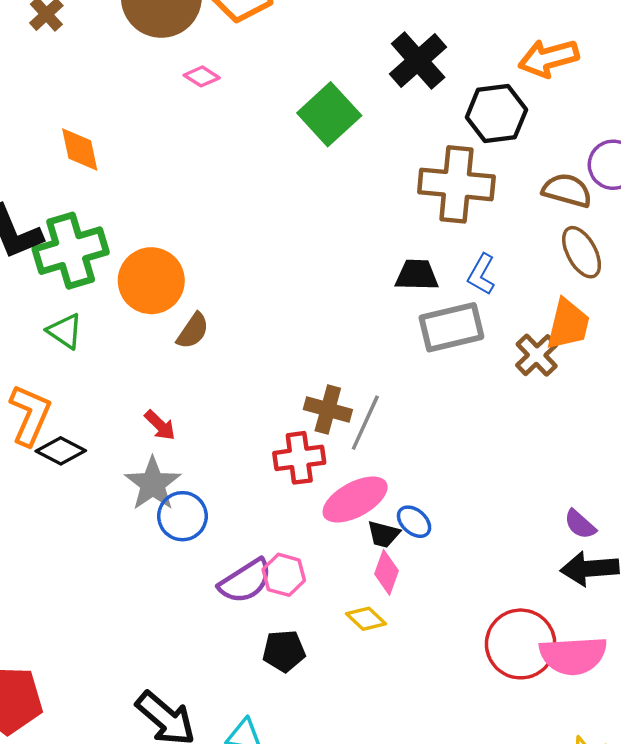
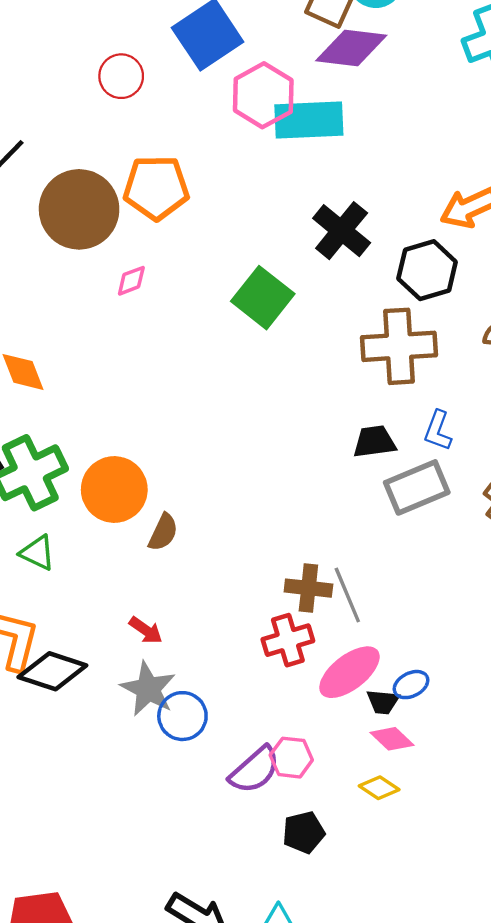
pink diamond: (202, 76) -> (131, 281), turned -44
gray line: (365, 423) -> (347, 595), turned -38
black diamond: (61, 451) -> (52, 671), size x1.4
blue ellipse: (414, 522) -> (411, 685), turned -60
pink diamond: (386, 572) -> (392, 739), turned -57

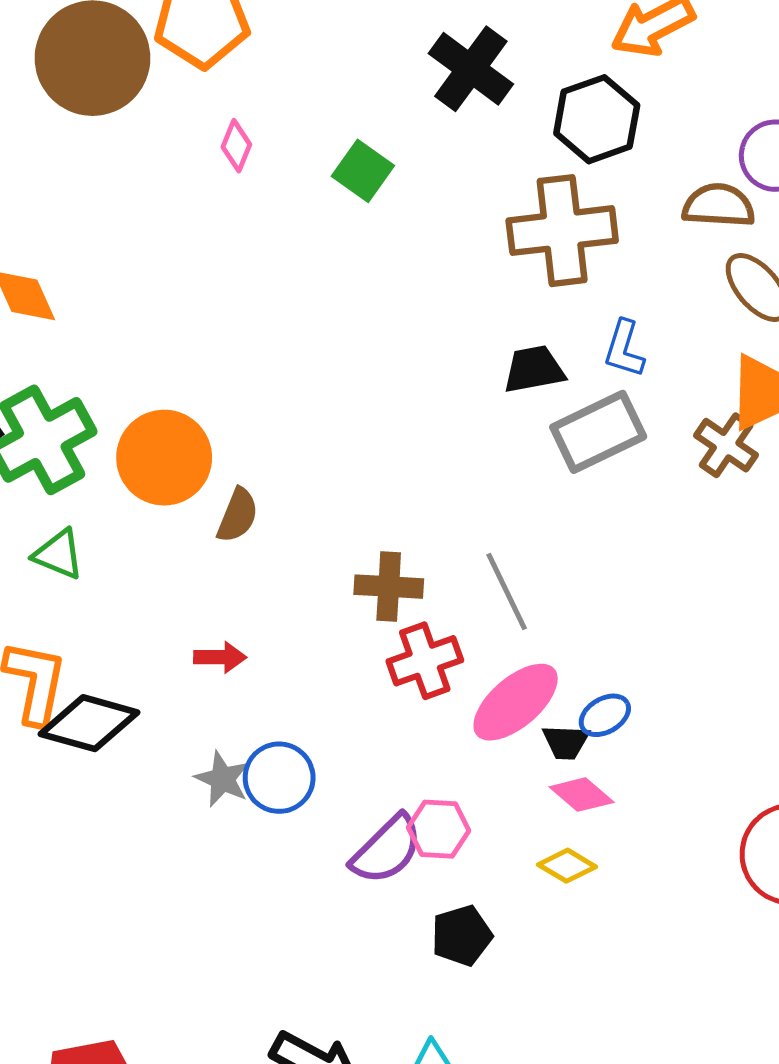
pink diamond: (131, 281) -> (236, 146), moved, turned -44
green square: (263, 298) -> (363, 171), size x0.7
brown cross: (308, 588) -> (389, 587), moved
red arrow: (146, 630) -> (220, 657), turned -32
gray star: (148, 689) -> (222, 779), moved, size x0.7

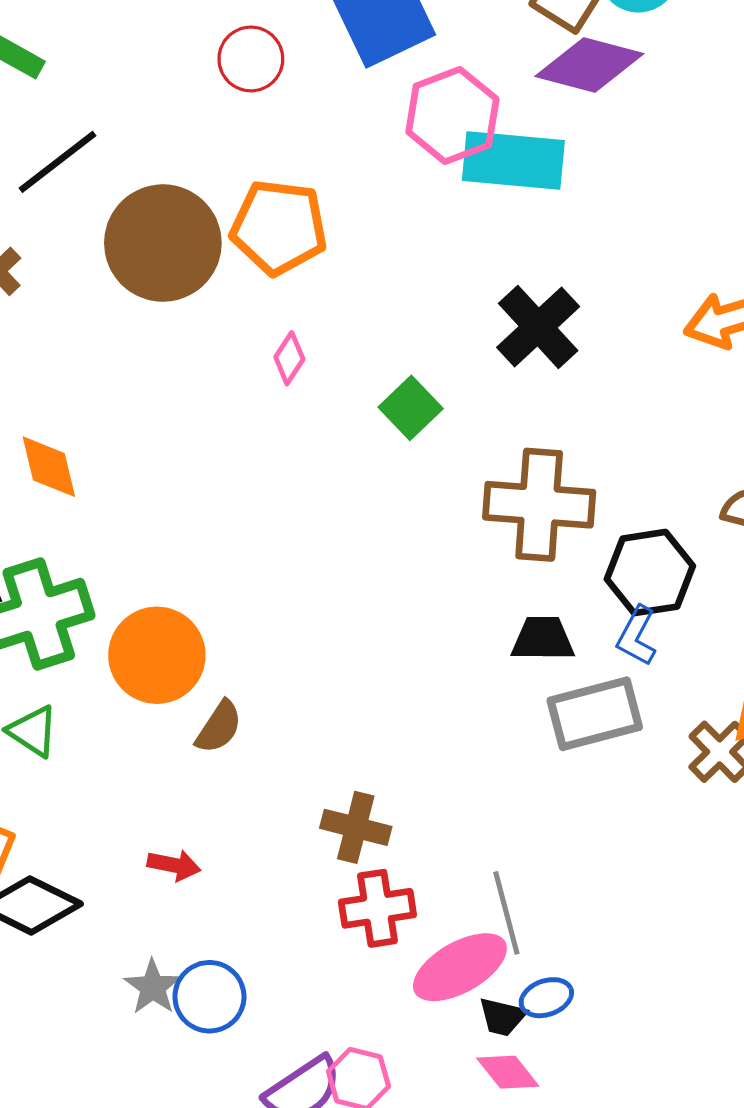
black hexagon: (597, 119) -> (650, 573), moved
brown cross: (562, 231) -> (539, 505), moved
gray line: (507, 592) -> (506, 913), moved

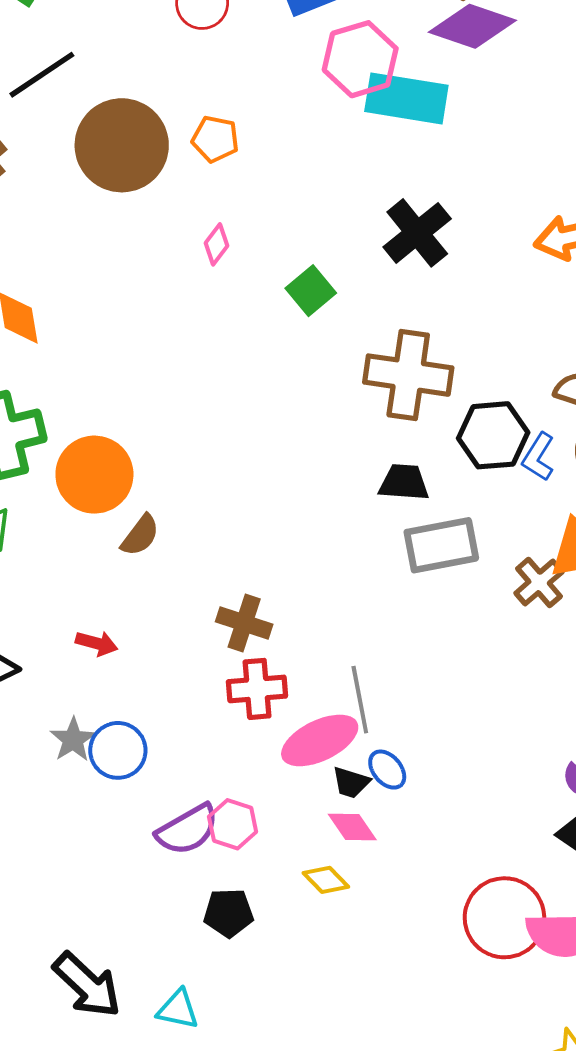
orange pentagon: (279, 227) -> (215, 139), size x0.6
blue L-shape: (637, 636) -> (538, 457), moved
blue ellipse: (546, 998) -> (387, 770), turned 66

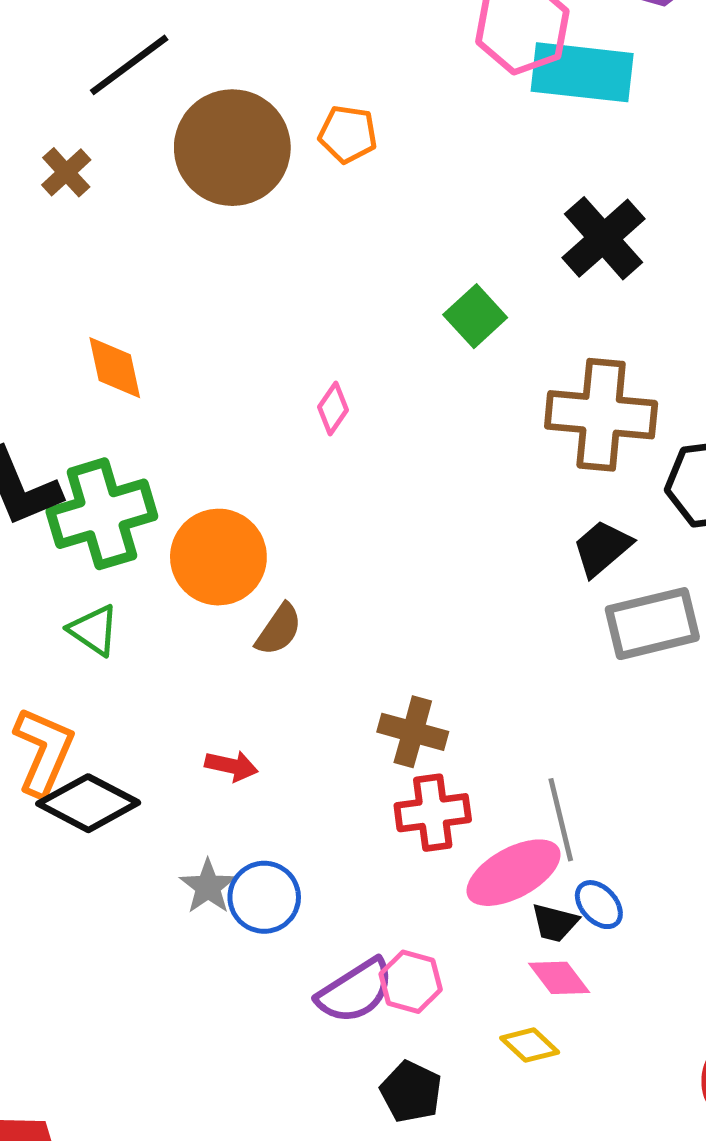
pink diamond: (217, 244) -> (333, 408), moved
black trapezoid: (404, 482) -> (602, 548), turned -42
black pentagon: (229, 913) -> (411, 1092), turned 30

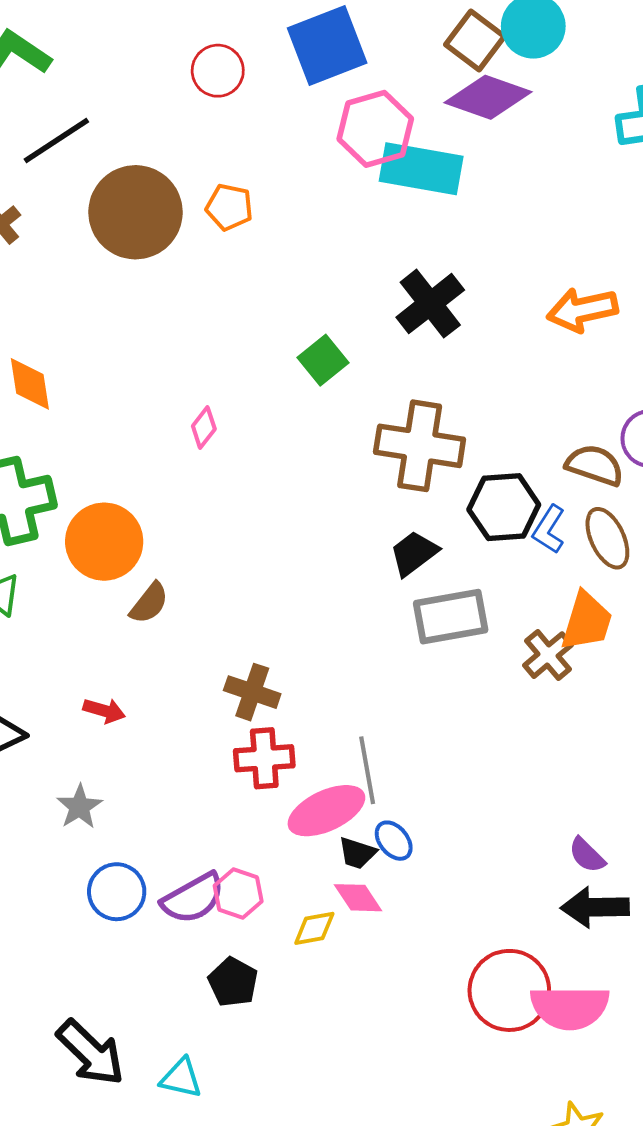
blue circle: (264, 897) -> (117, 892), moved
yellow diamond: (530, 1045) -> (314, 928), moved, turned -57

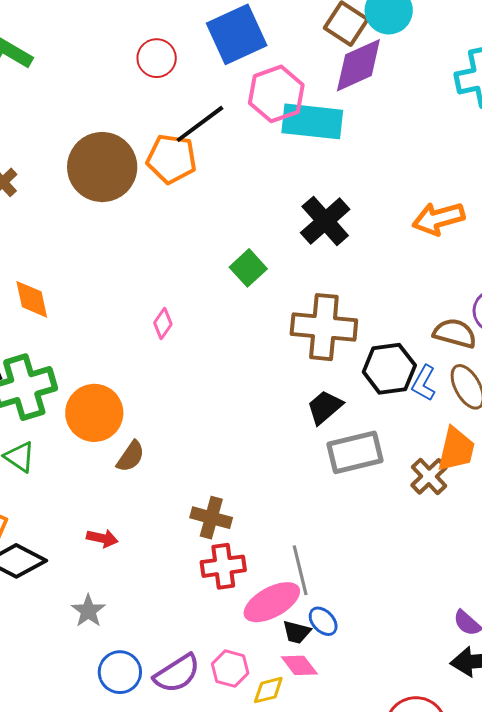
purple diamond: (488, 97) -> (358, 65), turned -40
black line: (56, 141) -> (200, 124), moved
orange pentagon: (229, 207) -> (172, 159), size x1.4
pink hexagon: (238, 893) -> (230, 669), moved

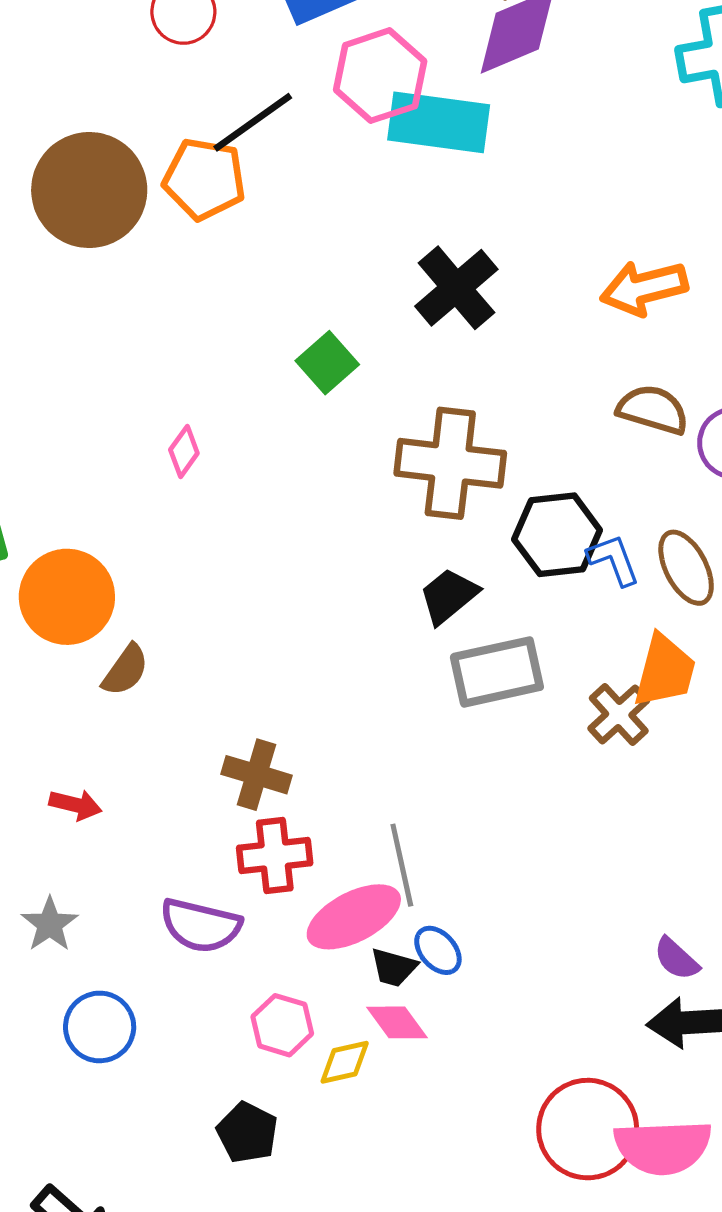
brown semicircle: (455, 333) -> (653, 410), moved
blue L-shape: (424, 383) -> (614, 560), turned 129
purple semicircle: (177, 673) -> (201, 925), moved, turned 45

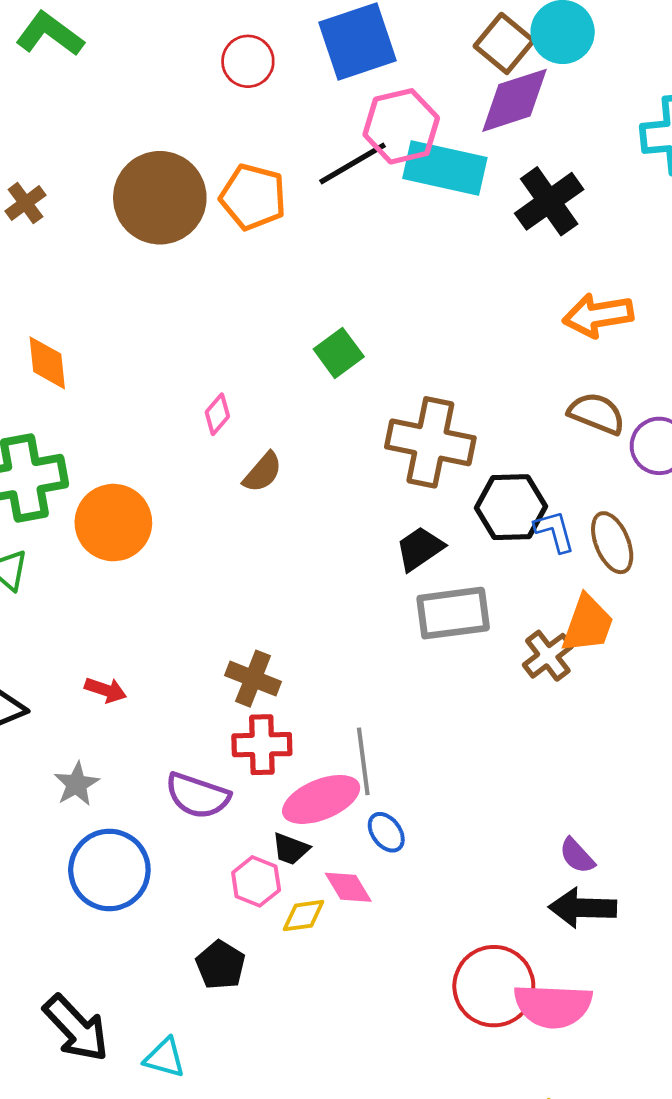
black line: (253, 122) -> (352, 163), moved
black cross: (456, 288) -> (549, 201), moved
brown semicircle: (125, 670) -> (263, 472), moved
black trapezoid: (394, 967) -> (291, 849), moved
blue circle: (100, 1027) -> (109, 870), size x1.4

